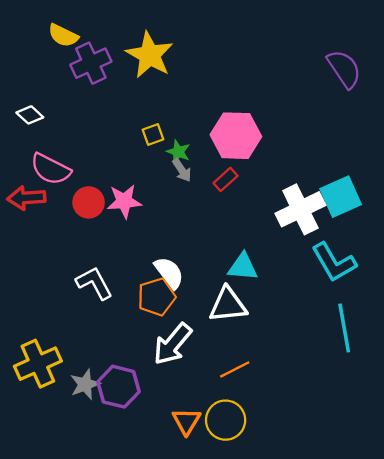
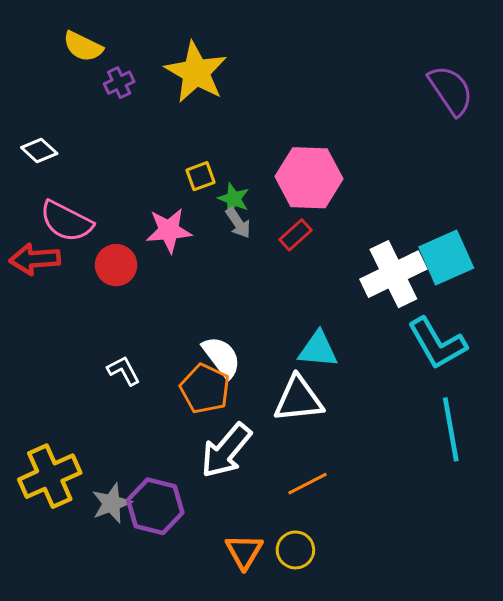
purple cross: (91, 63) -> (119, 83), size x0.6
pink star: (124, 201) -> (169, 230), moved
white L-shape: (94, 283) -> (124, 371), size x0.7
orange pentagon: (156, 297) -> (205, 389), turned -30
yellow circle: (226, 420) -> (295, 550), size x0.7

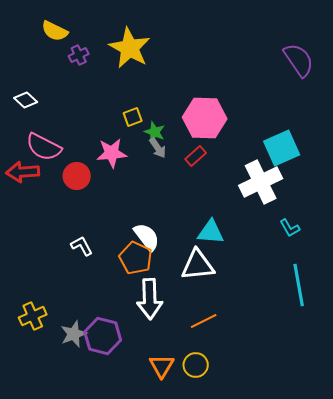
cyan square: (446, 258) -> (282, 148), moved
cyan L-shape: (437, 343) -> (290, 228), size x0.5
white arrow: (226, 450) -> (150, 299), turned -42
yellow cross: (50, 476) -> (33, 316), size x0.7

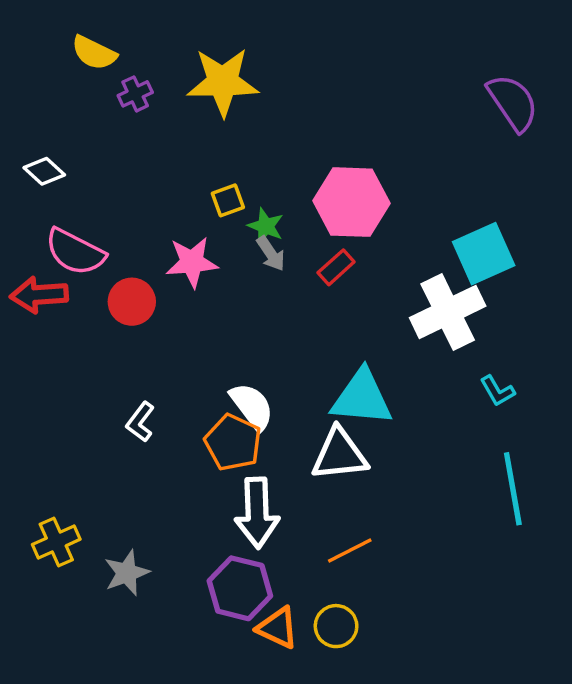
yellow star: (130, 48) -> (223, 82), turned -30
cyan triangle: (211, 232) -> (362, 398), size x1.4
white L-shape: (82, 246) -> (140, 422), turned -115
purple hexagon: (103, 336) -> (240, 588), moved
orange triangle: (162, 366) -> (278, 628), turned -36

